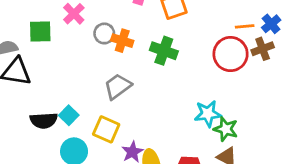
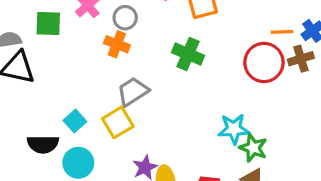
gray circle: (104, 33) -> (125, 18), moved
orange cross: (122, 41) -> (117, 44), moved
black semicircle: (44, 121) -> (43, 144), moved
yellow square: (106, 129) -> (118, 122), moved, turned 32

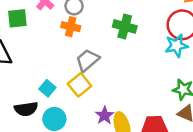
cyan star: (234, 129) -> (176, 46), moved

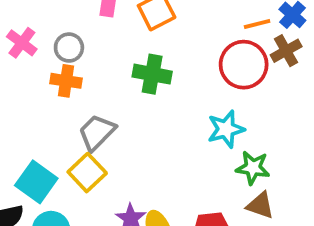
cyan star: (176, 46) -> (226, 129), moved
cyan square: (47, 88) -> (36, 182), size x1.5

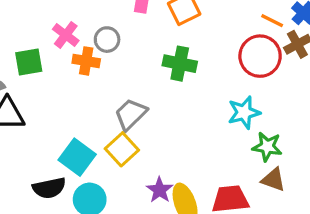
orange line: (257, 24) -> (272, 21), turned 40
orange cross: (66, 81) -> (86, 61), moved

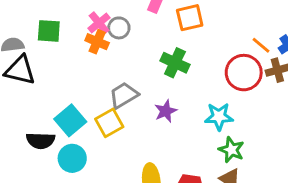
pink cross: (66, 35) -> (99, 23), moved
purple star: (160, 190) -> (166, 111), moved

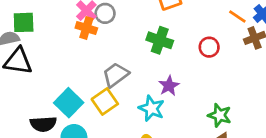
green square: (49, 31) -> (24, 22), moved
red circle: (244, 73) -> (209, 47), moved, size x0.6
purple star: (166, 111) -> (169, 86), moved
cyan star: (219, 117) -> (151, 108), moved, turned 30

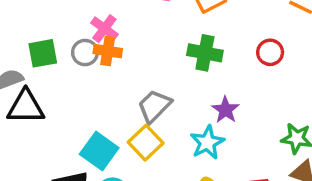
gray circle: (105, 13) -> (85, 53), moved
green square: (24, 22) -> (43, 53), moved
cyan star: (151, 108) -> (207, 142), turned 30

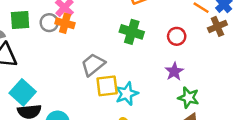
purple star: (226, 110) -> (174, 71), moved
yellow square: (146, 143) -> (107, 86), moved, turned 30
cyan square: (99, 151) -> (23, 92), moved

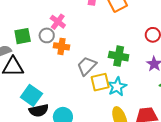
orange cross: (65, 23) -> (62, 46), moved
green cross: (132, 32) -> (119, 56), moved

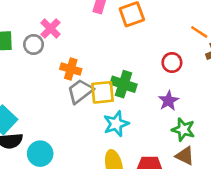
orange cross: (62, 46) -> (71, 69), moved
yellow square: (100, 82) -> (103, 92), moved

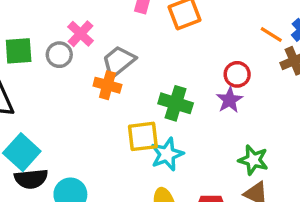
gray trapezoid: (80, 91) -> (119, 61), moved
yellow square: (103, 92) -> (143, 136), moved
purple star: (168, 101) -> (229, 100), moved

